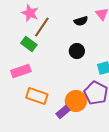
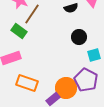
black circle: (77, 51) -> (79, 37), moved

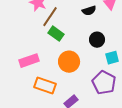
green rectangle: (19, 31) -> (56, 34), moved
orange circle: (66, 88) -> (69, 62), moved

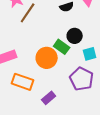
green rectangle: (56, 34) -> (62, 47), moved

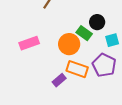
orange rectangle: (23, 82) -> (77, 69), moved
purple rectangle: (49, 98) -> (59, 80), moved

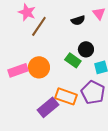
orange circle: (69, 44) -> (39, 67), moved
purple rectangle: (59, 80) -> (48, 107), size x1.5

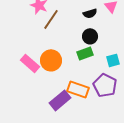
black circle: (86, 49) -> (90, 36), moved
green rectangle: (73, 60) -> (85, 53), turned -56
pink rectangle: (18, 70) -> (30, 63), turned 60

